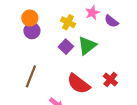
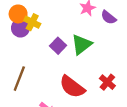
yellow cross: (68, 22) -> (32, 22), moved

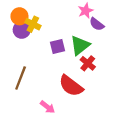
purple semicircle: (109, 17) -> (97, 24), moved
purple square: (58, 46) -> (58, 47), turned 32
red cross: (107, 82) -> (88, 63), moved

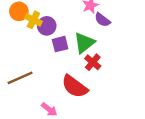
purple circle: (22, 30) -> (47, 26), moved
brown line: (21, 78) -> (20, 78), turned 45

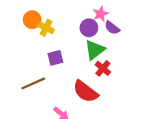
purple circle: (47, 26) -> (89, 28), moved
purple square: (60, 44) -> (55, 58), moved

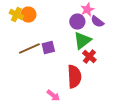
yellow cross: (46, 28) -> (16, 15), moved
brown line: (33, 83) -> (29, 49), moved
red semicircle: (85, 92) -> (74, 77), turned -130

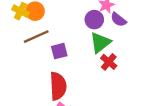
brown line: (29, 49) -> (36, 37), moved
red semicircle: (74, 77) -> (58, 86), moved

